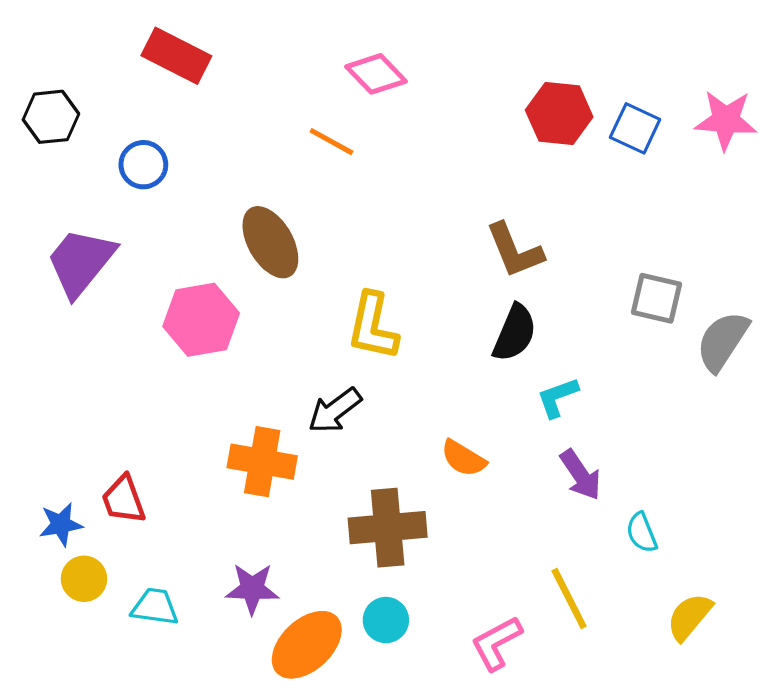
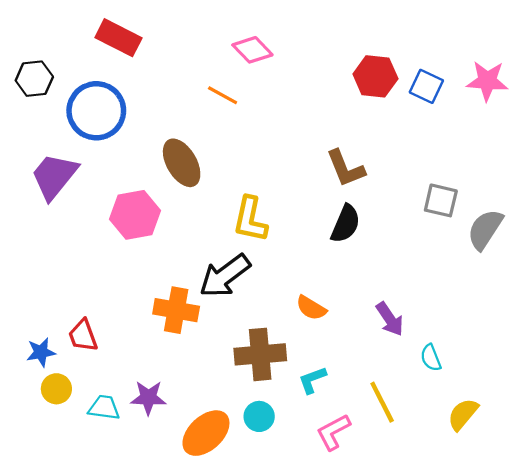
blue circle: (143, 165) -> (96, 111), size x1.8
cyan L-shape: (557, 397) -> (312, 380), moved
black arrow: (335, 410) -> (225, 276), size x1.4
purple star: (252, 589) -> (148, 398), moved

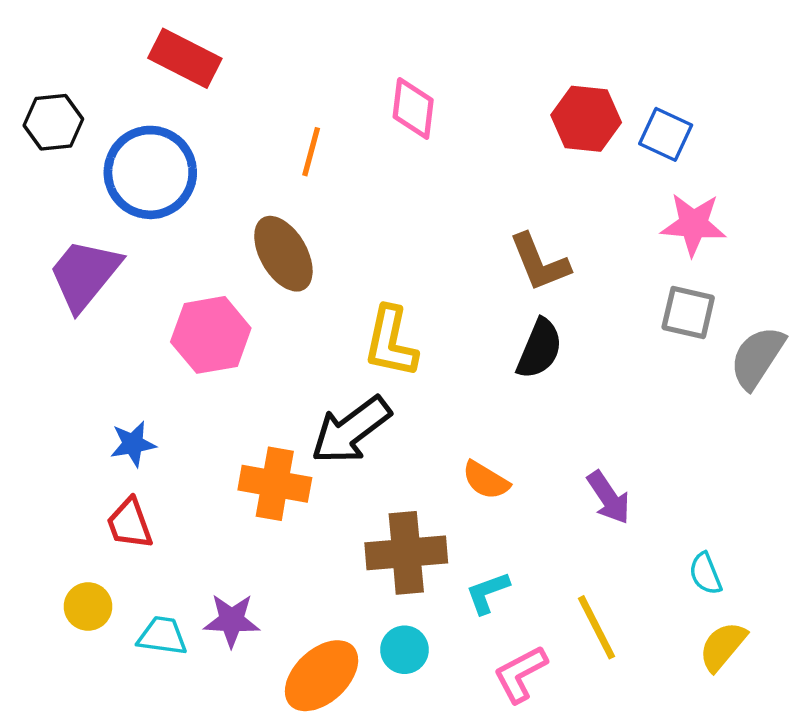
pink diamond: (252, 50) -> (413, 108), moved, turned 51
pink star: (487, 81) -> (693, 224), moved
orange line: (223, 95) -> (311, 152), moved, turned 76
blue star: (41, 352) -> (133, 444), moved
cyan semicircle: (431, 358) -> (705, 574), moved

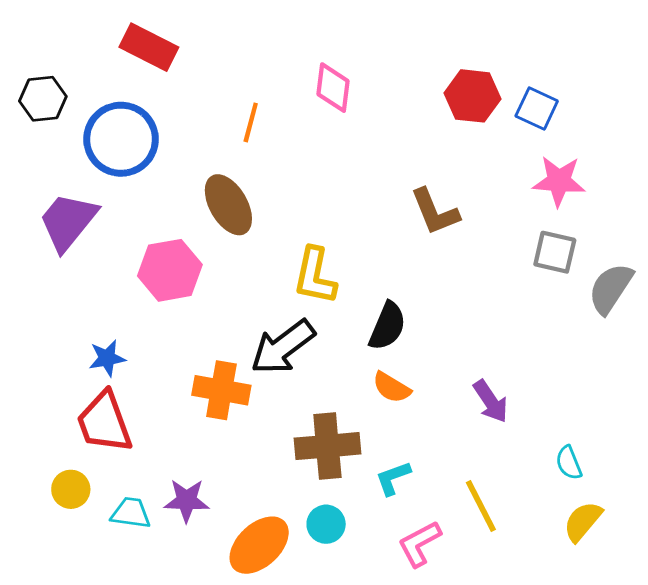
black semicircle: (539, 349) -> (387, 326), moved
red trapezoid: (130, 523) -> (104, 422), size x1.5

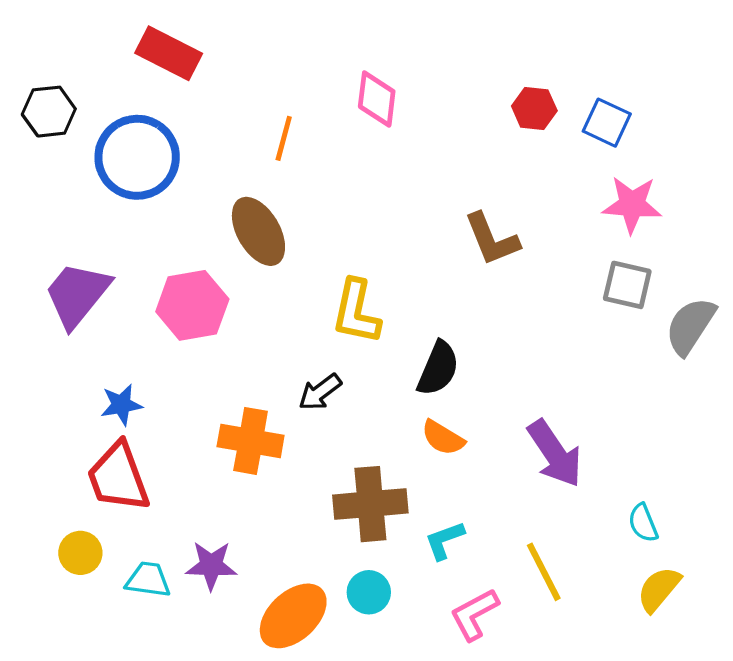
red hexagon: (472, 96) -> (534, 108), size x0.7
purple trapezoid: (68, 221) -> (77, 294), moved
black arrow: (283, 347) -> (320, 392), size x0.6
purple arrow: (491, 401) -> (555, 454), size x1.4

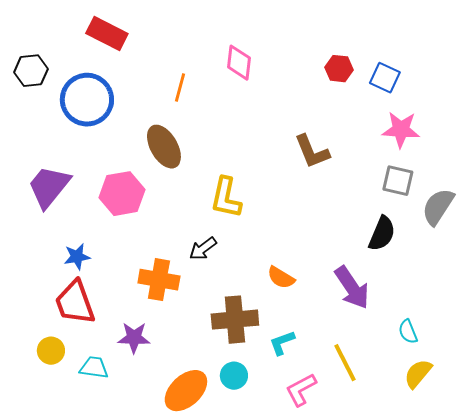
black semicircle: (438, 368) -> (382, 234), moved
purple star: (211, 565) -> (134, 338), moved

